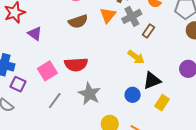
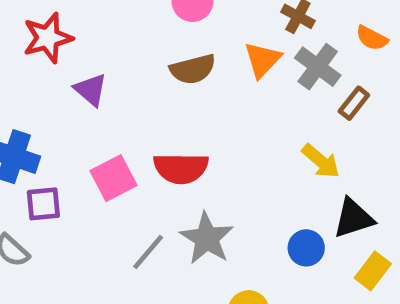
gray cross: (132, 16) -> (318, 67), turned -30
purple square: (18, 84) -> (43, 204), turned -35
gray line: (55, 101) -> (148, 252), moved

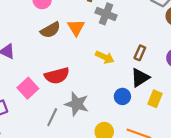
orange triangle: (262, 60) -> (76, 28), moved
brown rectangle: (354, 103) -> (140, 53), moved
yellow arrow: (321, 161) -> (105, 57), moved

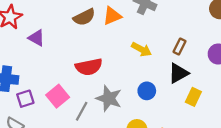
orange triangle: (76, 28) -> (112, 16), turned 36
pink square: (28, 88) -> (58, 96), moved
blue circle: (122, 96) -> (147, 91), moved

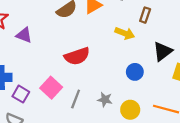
brown rectangle: (180, 46) -> (145, 15), moved
gray star: (109, 98) -> (105, 100), moved, size x0.6
purple square: (25, 99) -> (21, 94), turned -35

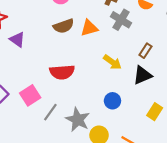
brown rectangle: (145, 15) -> (145, 51), moved
black triangle: (163, 51) -> (142, 75), moved
gray star: (105, 100) -> (78, 120), size x1.6

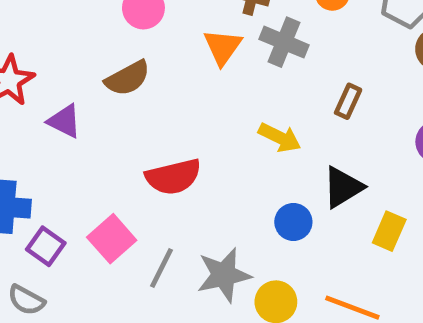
brown semicircle: (64, 26) -> (128, 78), moved
orange triangle: (89, 28) -> (223, 47), moved, turned -30
black triangle: (142, 75) -> (343, 187), moved
gray star: (78, 120) -> (224, 275), turned -30

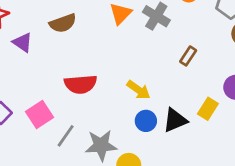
yellow arrow: (280, 138) -> (138, 90), moved
black triangle: (343, 187) -> (175, 120), moved
yellow rectangle: (389, 231) -> (208, 109), moved

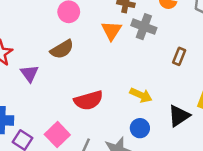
purple triangle: (23, 42) -> (30, 73), turned 30
blue circle: (146, 121) -> (140, 128), moved

